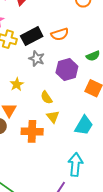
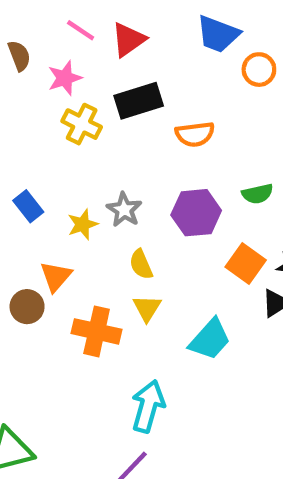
black rectangle: (32, 36) -> (139, 101), moved
gray star: (37, 59) -> (124, 210), moved
cyan arrow: (75, 164) -> (148, 406), moved

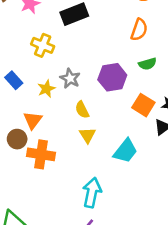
yellow cross: (82, 124) -> (43, 45), moved
orange semicircle: (195, 134) -> (139, 30), moved, turned -60
orange cross: (97, 331) -> (41, 154), moved

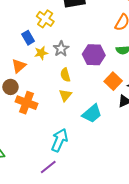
blue rectangle: (14, 80) -> (28, 38), moved
orange triangle: (33, 120) -> (19, 66), moved

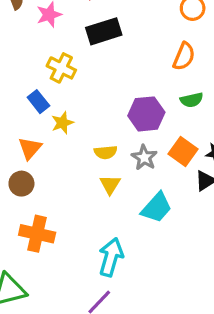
gray star: (61, 49) -> (144, 157), moved
yellow semicircle: (65, 75) -> (106, 152), turned -72
orange cross: (26, 103) -> (37, 234), moved

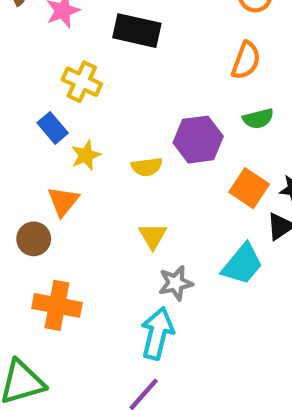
black rectangle: (104, 31) -> (137, 31), turned 32
orange triangle: (30, 148) -> (63, 201), moved
yellow semicircle: (106, 152) -> (147, 167), moved
gray star: (144, 157) -> (176, 283), moved, turned 30
cyan trapezoid: (157, 208) -> (242, 264), moved

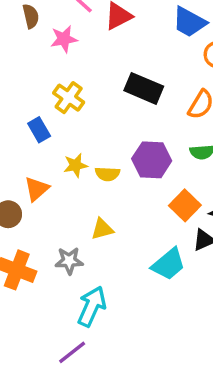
black rectangle: (137, 31) -> (144, 88), moved
yellow star: (86, 155) -> (75, 165), moved
yellow triangle: (153, 236) -> (102, 229), turned 35
gray star: (176, 283) -> (69, 261), moved

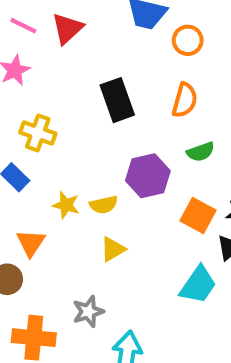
black rectangle: (144, 88) -> (117, 100), turned 63
yellow star: (75, 165) -> (66, 205), turned -30
yellow triangle: (102, 229) -> (113, 249), moved

